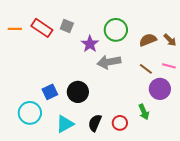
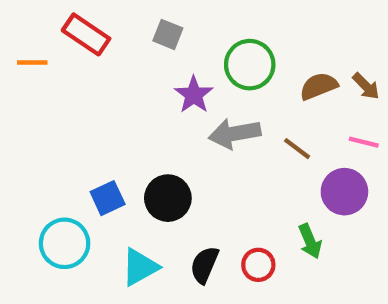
gray square: (67, 26) -> (168, 34), moved
red rectangle: (42, 28) -> (86, 34), moved
brown line: (146, 69) -> (297, 149), moved

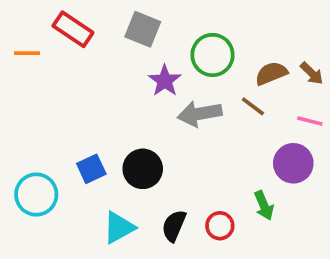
gray square: (168, 34) -> (143, 29), size x1.4
brown line: (297, 149) -> (253, 106), moved
cyan circle: (65, 243) -> (36, 195), moved

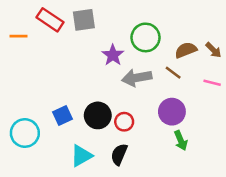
gray square: (143, 29) -> (84, 20), moved, turned -30
purple circle: (293, 163) -> (172, 112), moved
red circle: (220, 226) -> (124, 122), moved

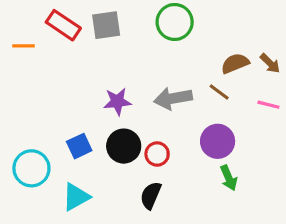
green circle: (146, 37) -> (175, 22), moved
purple star: (113, 55) -> (117, 102), moved, turned 30
cyan triangle: (81, 156) -> (76, 197), moved

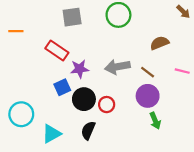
red rectangle: (63, 25) -> (57, 51), moved
brown arrow: (270, 63) -> (183, 12), moved
brown line: (219, 92) -> (148, 72), moved
blue square: (79, 146) -> (62, 87), moved
black semicircle: (151, 195) -> (88, 130), moved

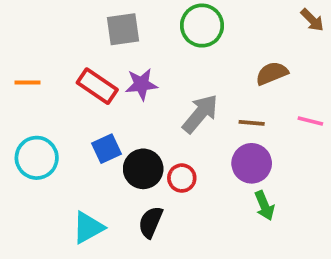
orange line: (16, 31) -> (27, 82), moved
gray arrow: (117, 67) -> (200, 114), turned 140
purple star: (80, 69) -> (141, 84), moved
brown line: (148, 72) -> (252, 123), turned -32
cyan circle: (21, 114) -> (37, 158), moved

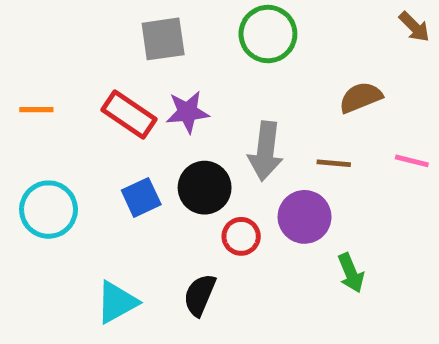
gray arrow: (200, 114) -> (266, 151), turned 147
purple circle: (252, 163) -> (305, 217), moved
black circle: (143, 169) -> (205, 188), moved

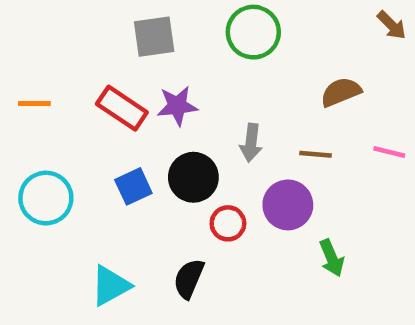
gray arrow: (266, 151) -> (251, 143), size x0.7

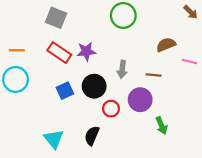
gray square: (154, 37) -> (56, 18), moved, turned 30
pink line: (389, 152) -> (190, 62), moved
cyan circle: (46, 198) -> (16, 79), moved
cyan triangle: (110, 286) -> (54, 139), turned -40

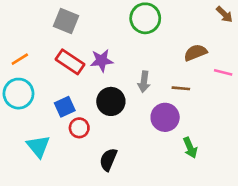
orange line: (17, 50) -> (20, 59), turned -32
blue square: (65, 91) -> (65, 107), moved
red circle: (111, 109) -> (79, 128), moved
cyan triangle: (54, 139) -> (38, 146), moved

